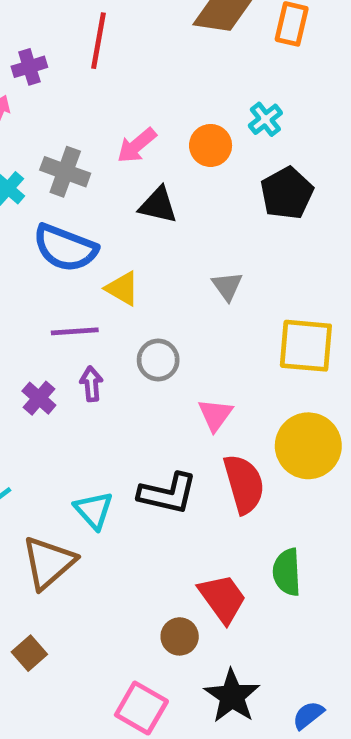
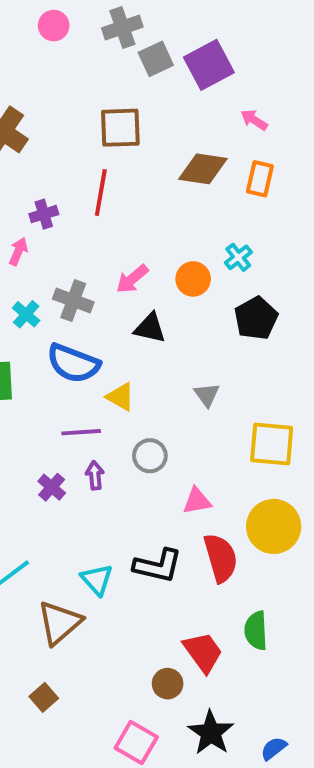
pink triangle: (215, 415) -> (197, 501), turned 44

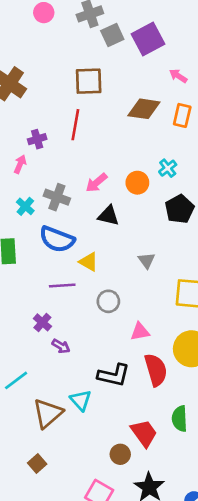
purple arrow: (95, 475) -> (61, 346), moved, turned 126
cyan triangle: (97, 579) -> (81, 400), moved

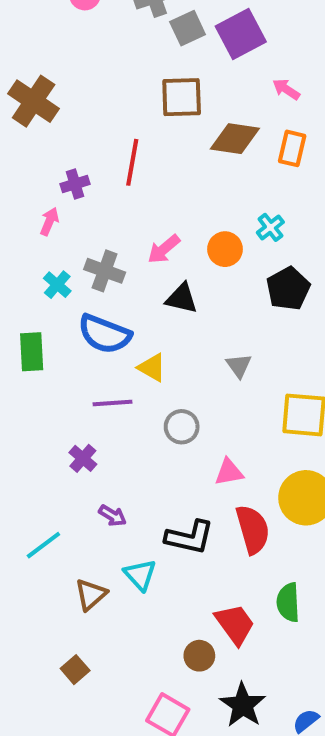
brown square: (89, 81) -> (182, 97), moved
purple arrow: (61, 346) -> (113, 516), moved
brown triangle: (48, 413) -> (91, 595), size x0.7

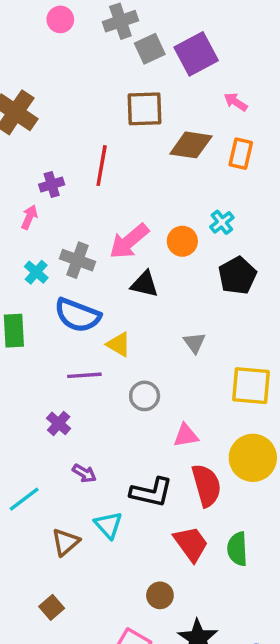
pink arrow: (164, 249) -> (129, 241), size x1.4
red trapezoid: (235, 624) -> (191, 544), moved

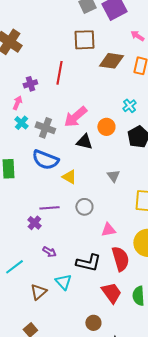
orange circle: (182, 241) -> (106, 127), moved
cyan cross: (36, 272) -> (21, 123), moved
purple line: (84, 375) -> (49, 208), moved

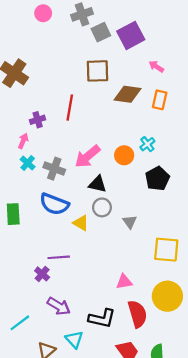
orange circle: (106, 127) -> (124, 155), moved
gray circle: (84, 207) -> (102, 207), moved
purple arrow: (49, 252) -> (59, 306), size x1.5

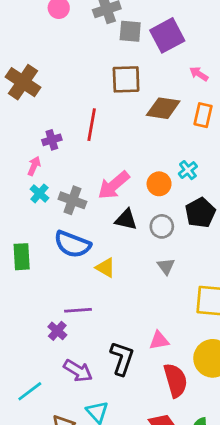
gray square: (101, 32) -> (130, 31), turned 30
gray circle: (102, 207) -> (162, 226), moved
black L-shape: (102, 318) -> (122, 358), moved, turned -84

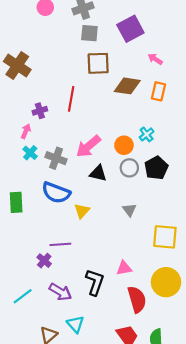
gray square: (130, 31) -> (89, 33), moved
gray circle: (162, 226) -> (129, 168), moved
yellow triangle: (105, 268) -> (82, 211), turned 42
cyan line: (30, 391) -> (23, 296), moved

